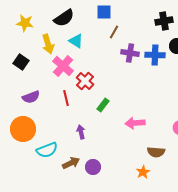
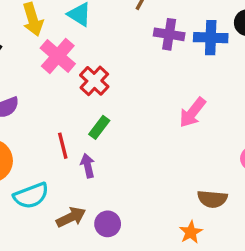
red line: (66, 98) -> (63, 146), moved
green rectangle: (103, 105) -> (99, 127), moved
pink arrow: (135, 123) -> (192, 112), moved, turned -48

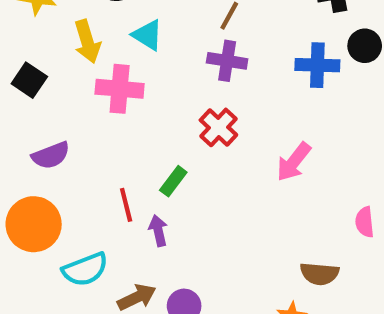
purple cross: (169, 34) -> (227, 61), moved
pink cross: (58, 56) -> (120, 89), turned -36
red cross: (94, 81) -> (218, 127), moved

